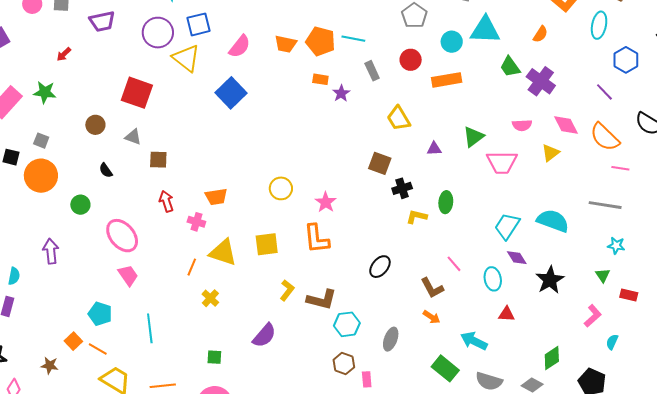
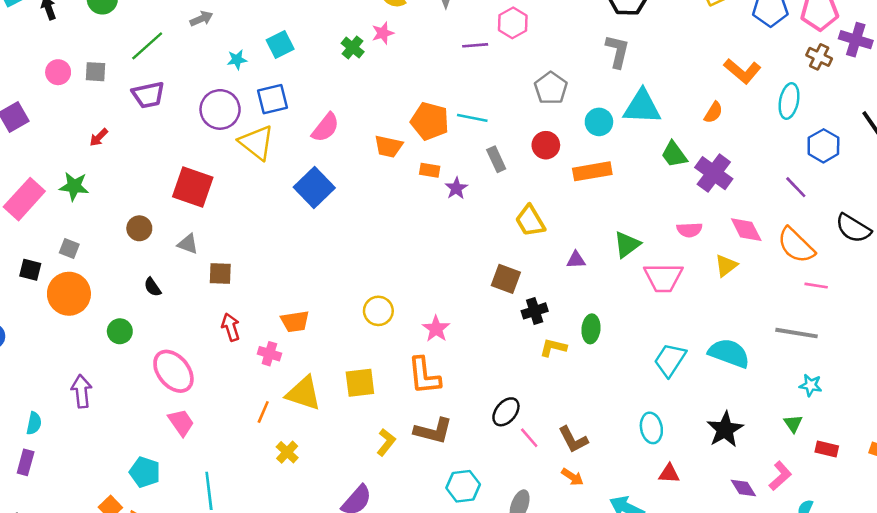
orange trapezoid: (286, 44) -> (388, 146), moved
purple diamond: (517, 258) -> (743, 488), moved
pink line: (454, 264) -> (529, 438), moved
brown L-shape: (322, 300) -> (433, 431), moved

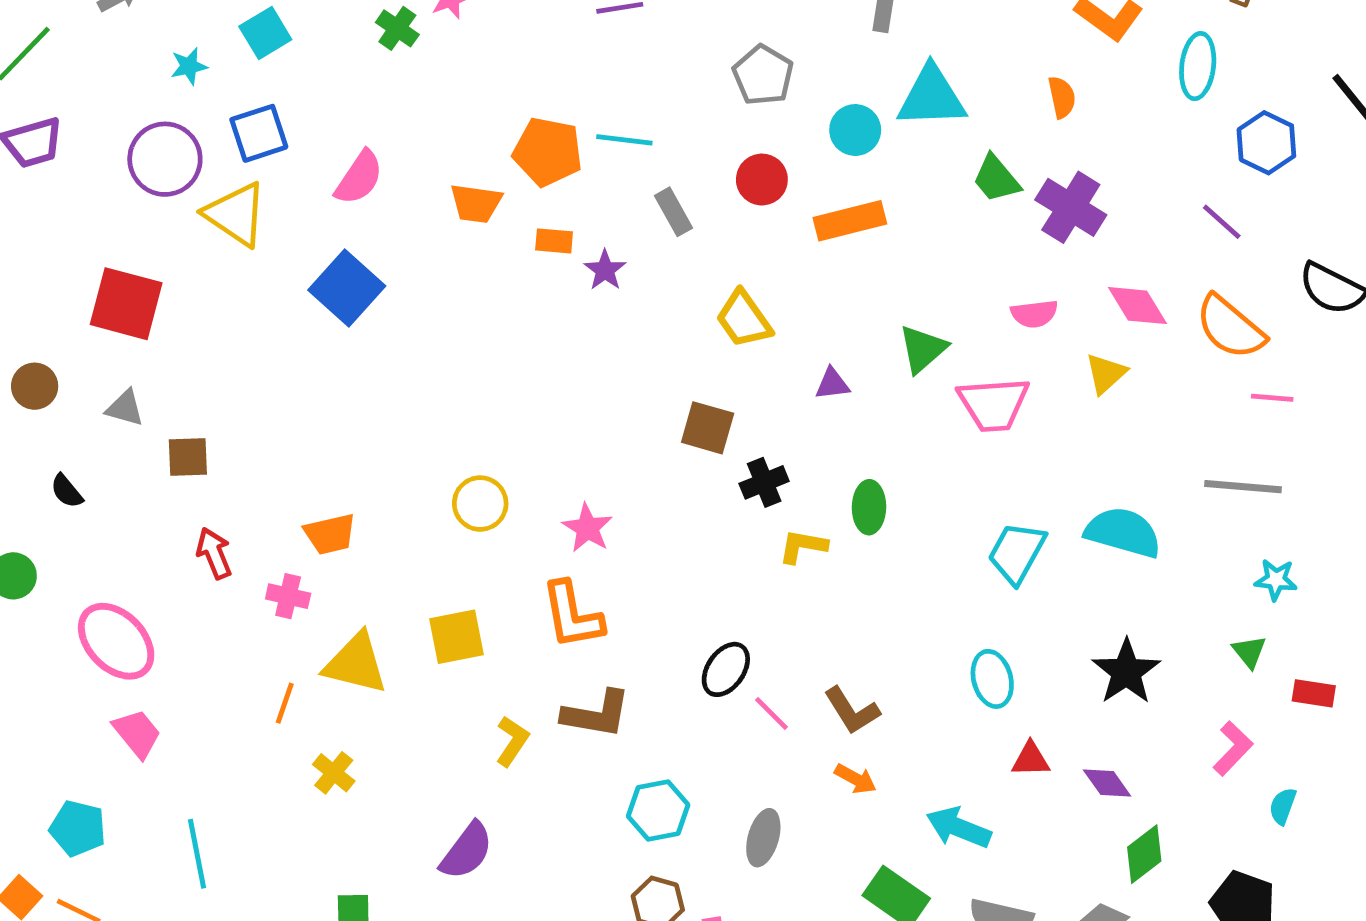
orange semicircle: (713, 112) -> (1062, 97), turned -40
purple diamond: (743, 488) -> (1107, 783), moved

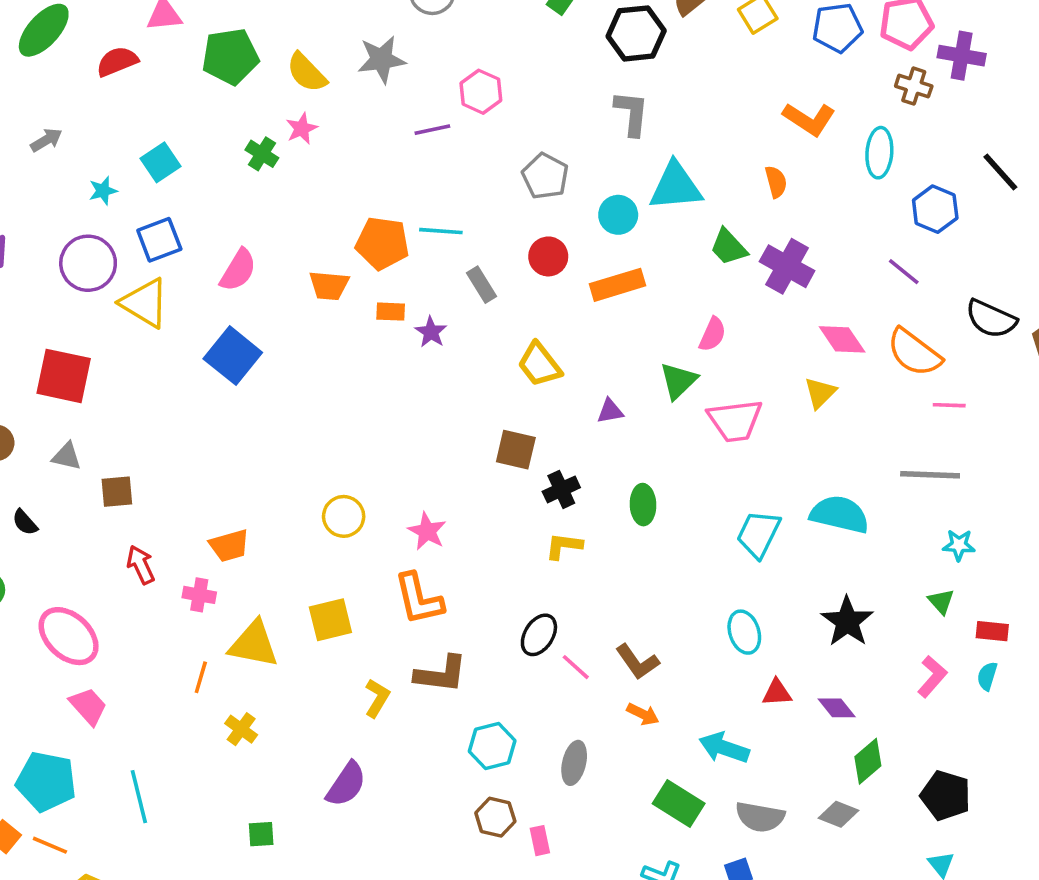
pink semicircle: (1034, 314) -> (713, 334), moved, turned -56
yellow L-shape: (803, 546) -> (564, 546), moved
cyan semicircle: (1283, 806) -> (987, 676), moved
cyan pentagon: (78, 828) -> (46, 782), size x1.4

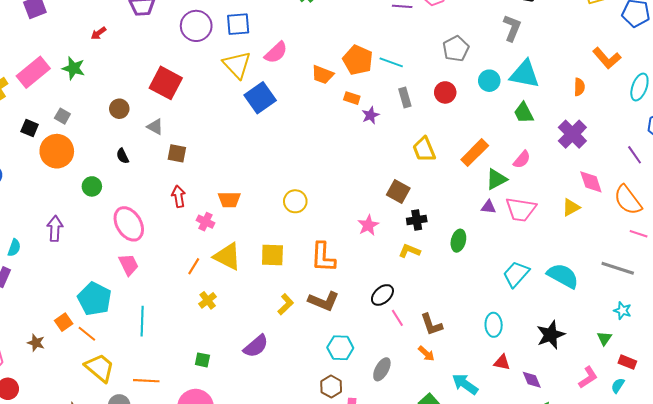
green trapezoid: (729, 247) -> (524, 113), moved
orange rectangle: (618, 285) -> (475, 153), moved, turned -44
yellow triangle: (145, 303) -> (237, 65), moved
purple triangle: (610, 411) -> (488, 207), moved
pink star: (427, 531) -> (368, 225), moved

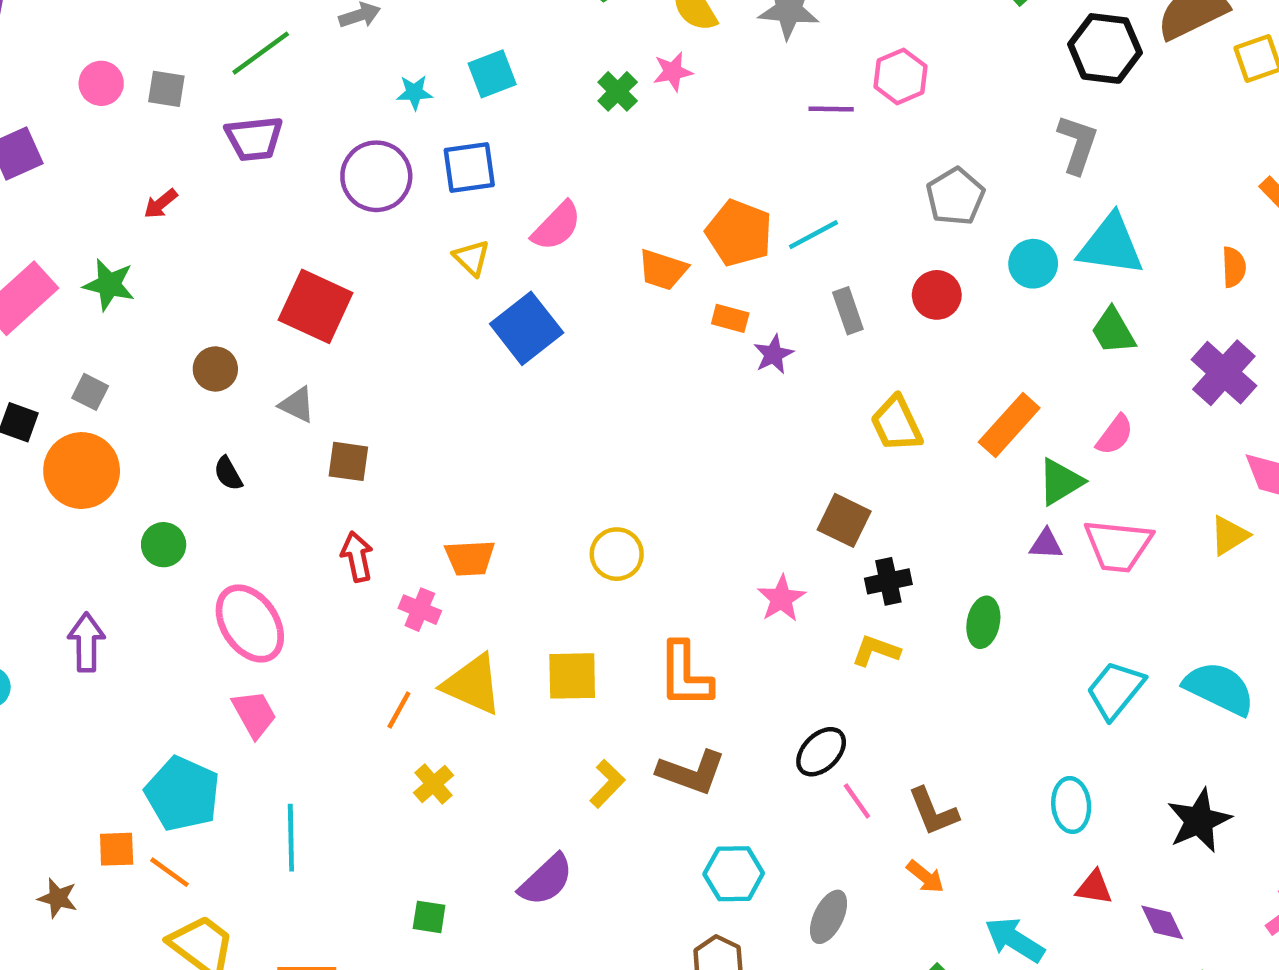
cyan line: (391, 62) -> (813, 235), turned -45
yellow triangle: (237, 65) -> (471, 258), size x0.6
orange square: (64, 322) -> (117, 849), turned 36

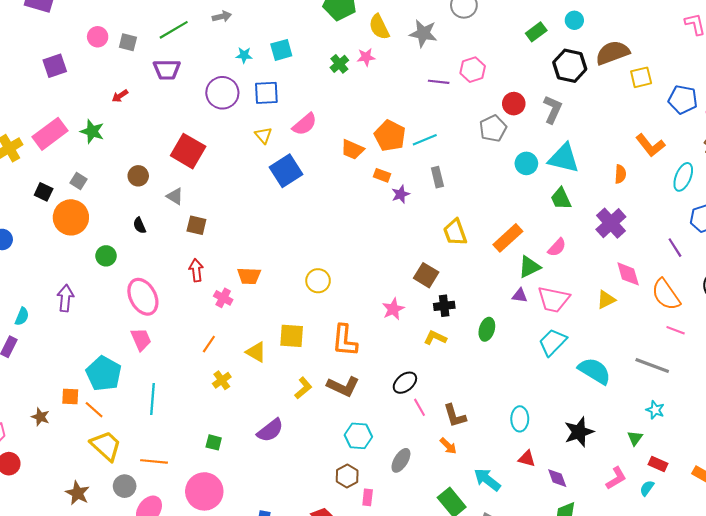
red circle: (937, 295) -> (514, 104), moved
yellow triangle: (472, 684) -> (256, 352), moved, size x0.7
cyan trapezoid: (1115, 690) -> (553, 342), moved

